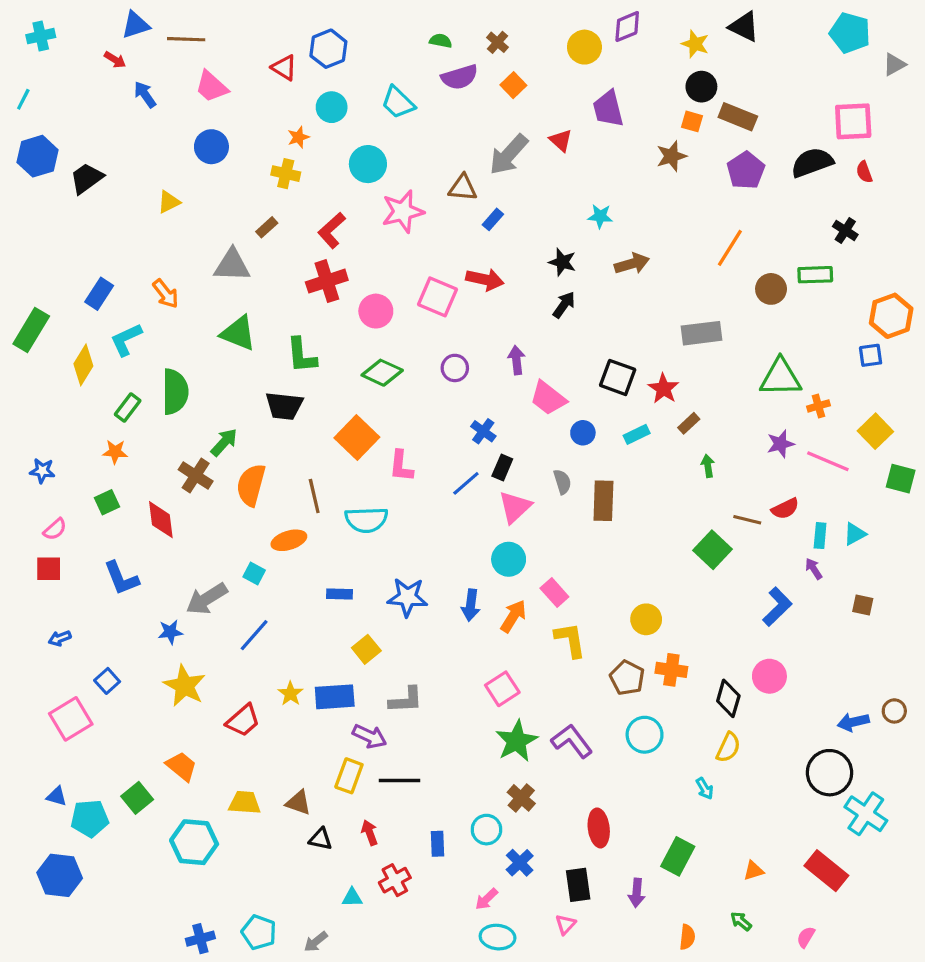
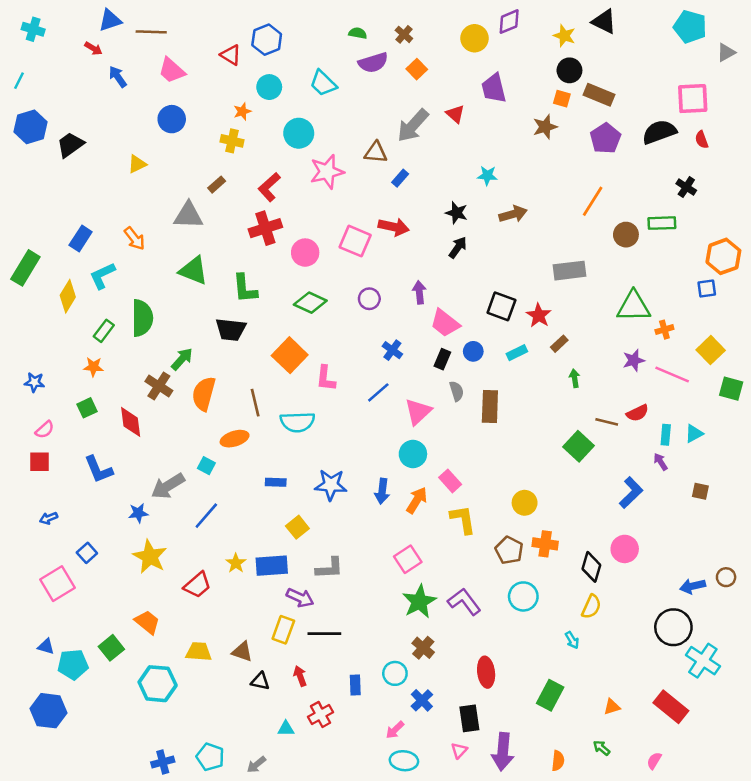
cyan cross: (41, 36) -> (33, 29), turned 30
black rectangle: (502, 468) -> (442, 359), moved
purple arrow: (637, 893) -> (503, 752), moved, size x1.6

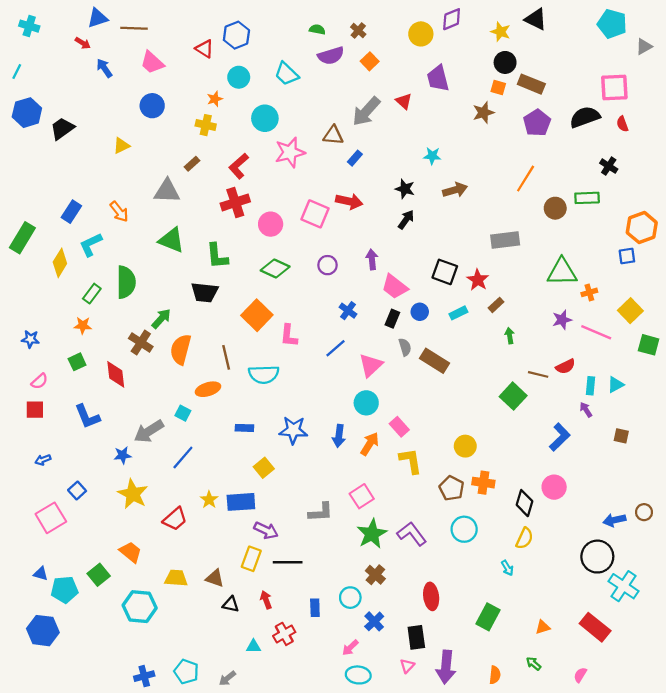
brown rectangle: (490, 407) -> (435, 361), turned -60
gray L-shape: (330, 568) -> (321, 512), moved

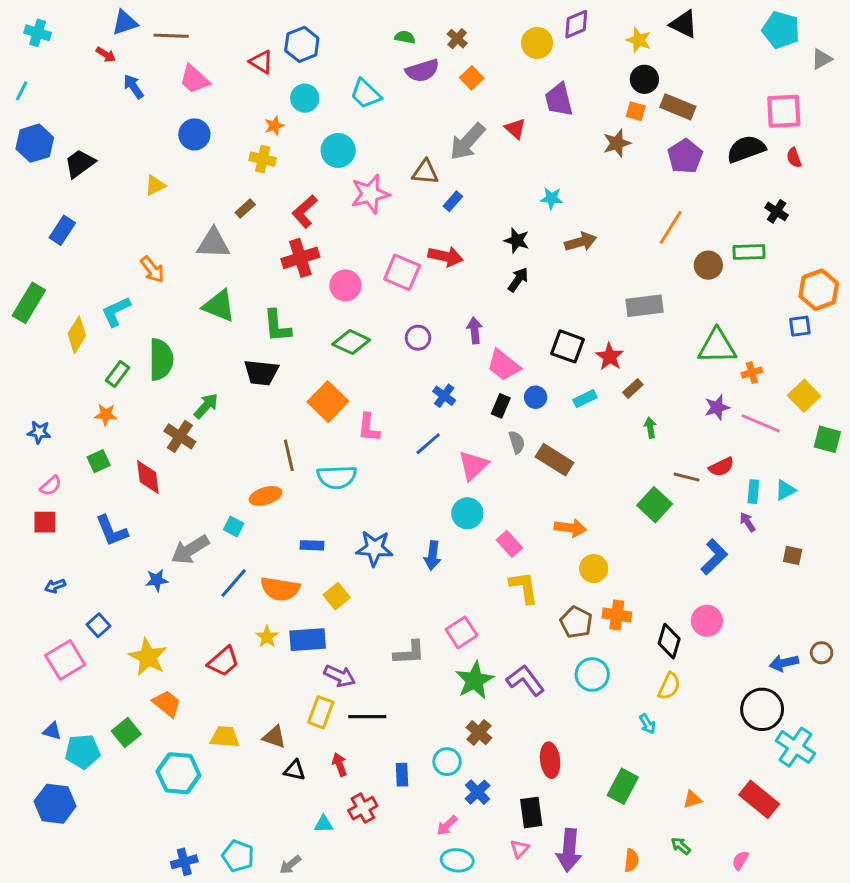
blue rectangle: (71, 212) -> (62, 230), moved
orange semicircle: (181, 349) -> (280, 589), moved, turned -96
orange arrow: (370, 444) -> (570, 528), moved, turned 65
yellow star: (133, 494) -> (148, 657), moved

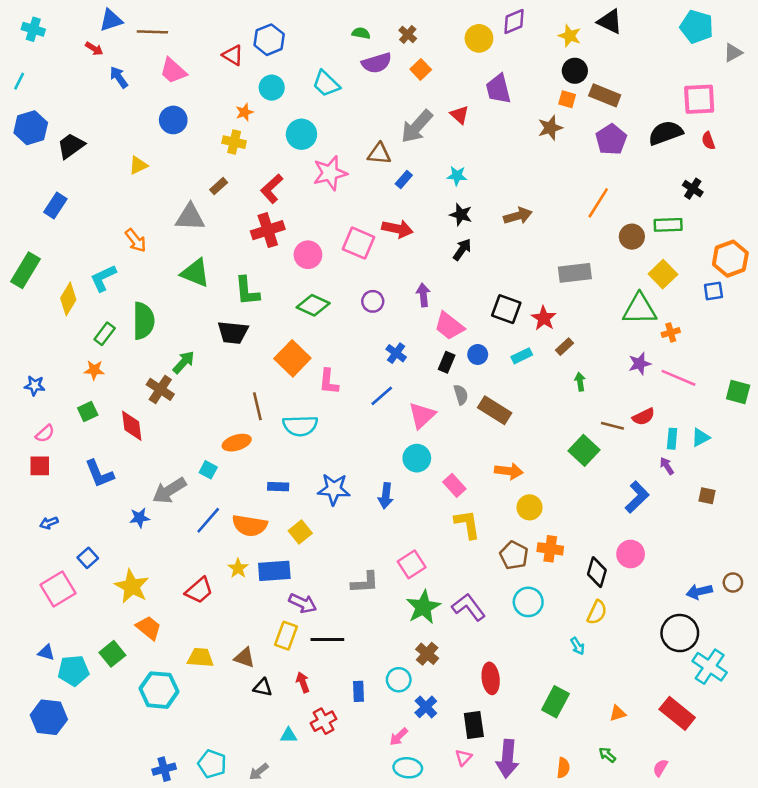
cyan star: (552, 198) -> (457, 176), moved
yellow square: (804, 396) -> (663, 274), moved

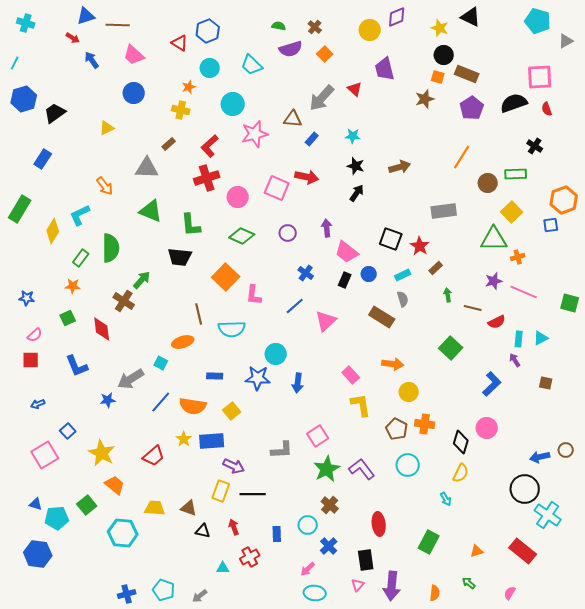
gray semicircle: (461, 395) -> (403, 299), moved
brown line: (612, 426) -> (473, 308), moved
cyan circle: (417, 458) -> (276, 354), moved

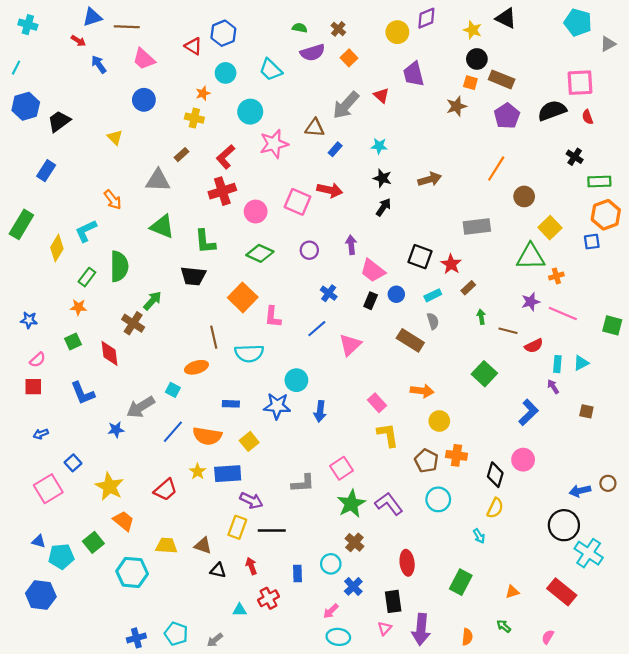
yellow triangle: (107, 128) -> (115, 137), turned -49
green rectangle: (516, 174) -> (599, 181), moved

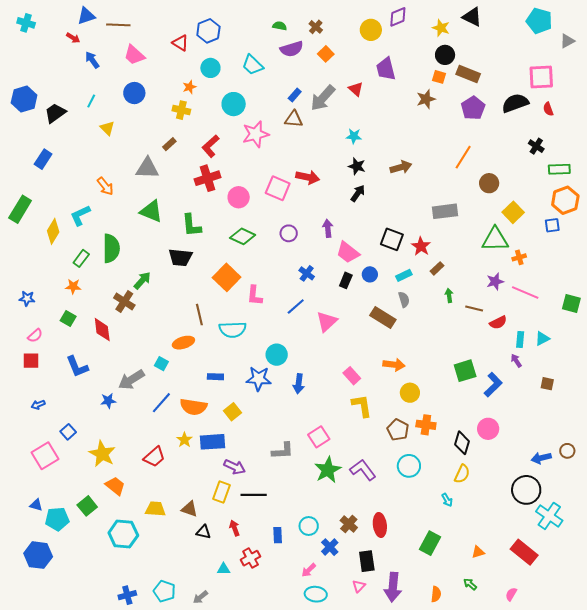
cyan line: (16, 68) -> (91, 101), moved
blue rectangle: (335, 149) -> (295, 95), moved
green square: (73, 342) -> (68, 319), turned -35
green square: (484, 374) -> (465, 371), moved, turned 30
brown cross: (354, 542) -> (349, 524), moved

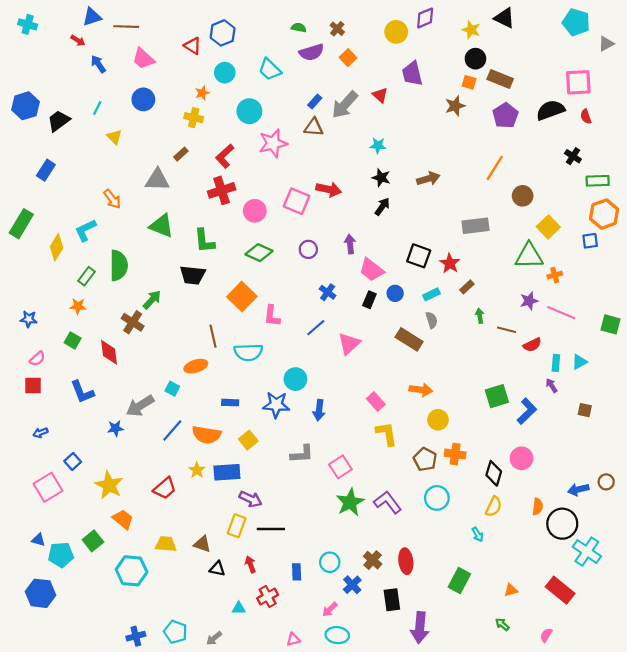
gray L-shape: (283, 451) -> (302, 454), moved
pink triangle: (359, 586) -> (293, 639), moved, turned 32
orange semicircle: (436, 594) -> (538, 507), moved

